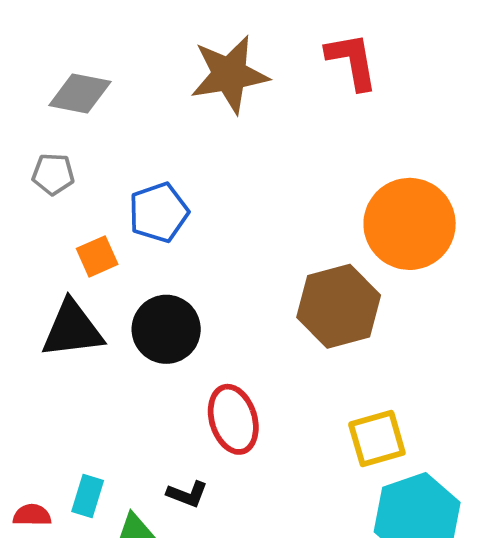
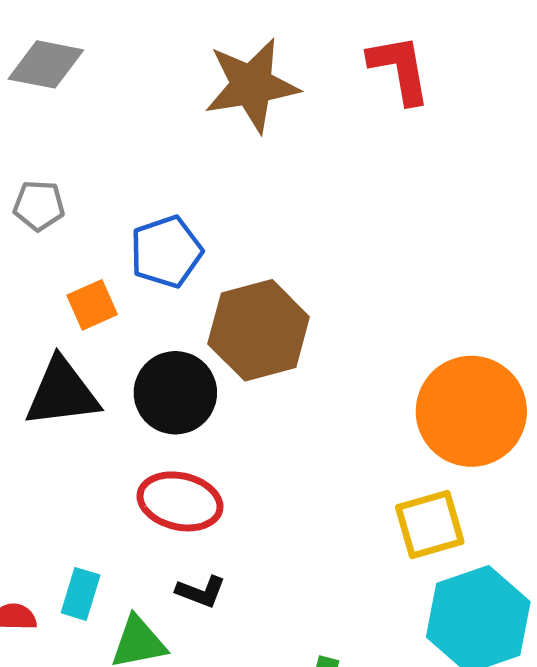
gray diamond: (80, 94) -> (46, 64), moved
orange circle: (410, 224) -> (471, 411), moved
brown hexagon: (339, 306) -> (259, 330), moved
red ellipse: (233, 419) -> (180, 501), moved, turned -60

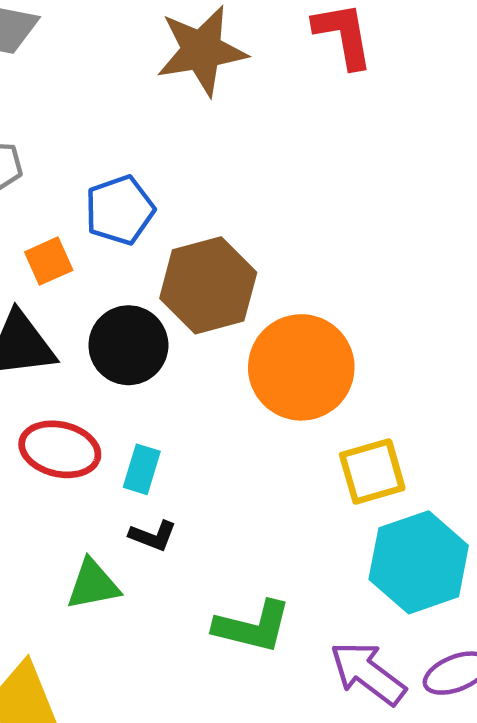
orange circle: (471, 411) -> (301, 367), moved
red ellipse: (180, 501) -> (60, 449), moved
cyan rectangle: (81, 594) -> (142, 469), moved

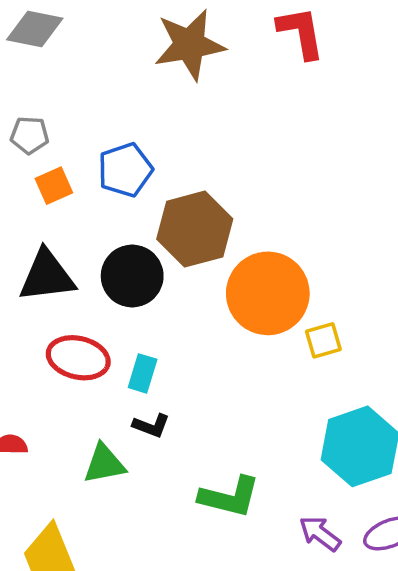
orange square: (49, 261) -> (54, 186), moved
yellow square: (372, 472) -> (323, 340), moved, size x0.7
purple arrow: (368, 673) -> (320, 533), size x0.7

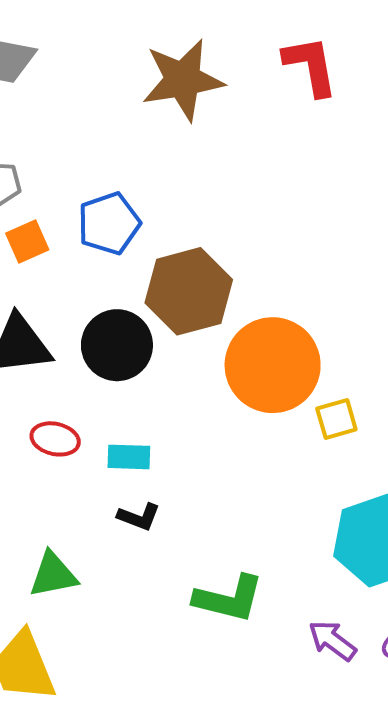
red ellipse: (78, 358) -> (55, 439), size x0.7
cyan rectangle: (143, 373) -> (129, 457), turned 75
green triangle: (104, 464) -> (53, 575), moved

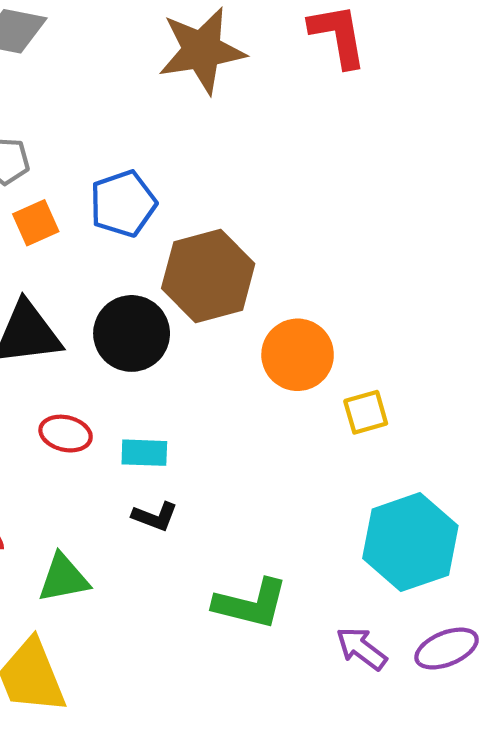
orange circle: (273, 365) -> (298, 355), size x0.7

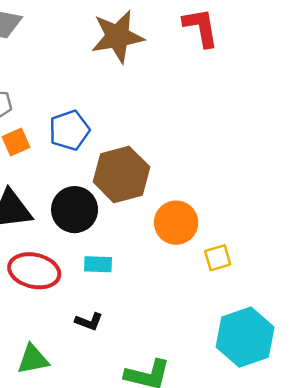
red ellipse: (66, 434) -> (34, 271), size x1.6
cyan rectangle: (144, 453) -> (98, 264), moved

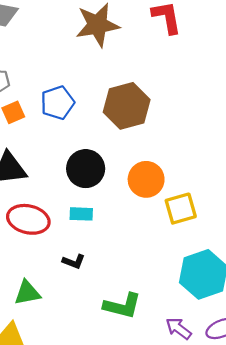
brown hexagon: (121, 174) -> (127, 106), moved
black circle: (75, 210) -> (86, 169), moved
yellow square: (218, 258) -> (181, 209), size x1.4

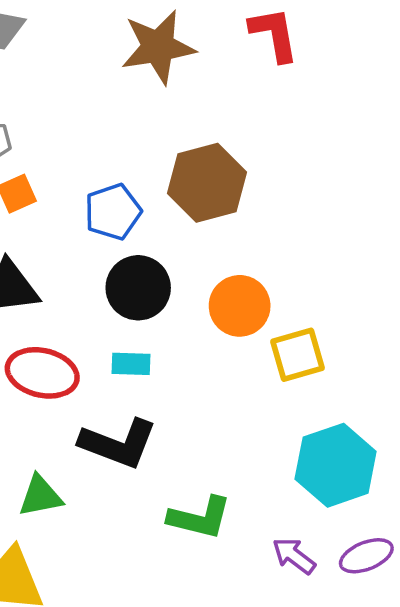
blue pentagon: (58, 103) -> (113, 212), moved
black L-shape: (74, 261) -> (118, 444), size x2.0

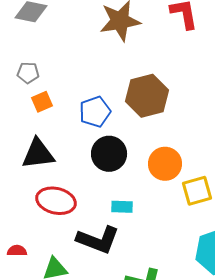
cyan rectangle: (131, 364) -> (122, 207), moved

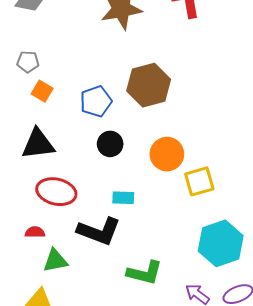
orange square: (42, 102) -> (42, 91), turned -35
black circle: (109, 154) -> (110, 144), size x0.7
red semicircle: (17, 251) -> (35, 232), moved

